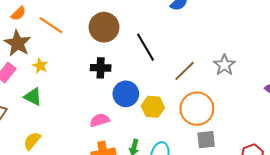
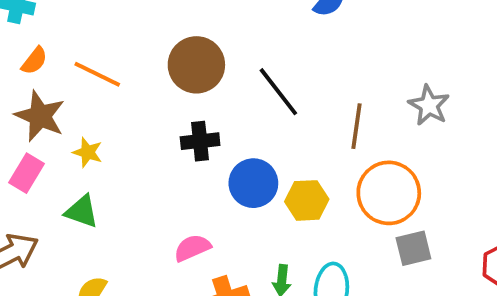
brown line: (184, 71) -> (356, 126), turned -30
pink semicircle: (100, 120) -> (192, 248), moved

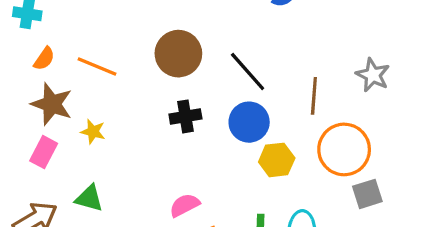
blue circle: (253, 183) -> (249, 122), moved
green triangle: (82, 211) -> (89, 198), moved

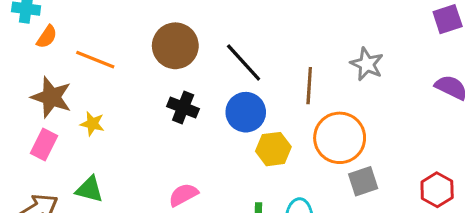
orange semicircle: (44, 59) -> (47, 37), moved
black cross: (185, 116) -> (183, 108), turned 32

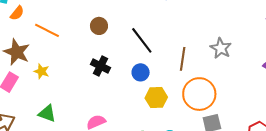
brown circle: (175, 46) -> (99, 26), size x0.6
blue circle: (246, 112) -> (141, 72), size x0.7
green triangle: (89, 189) -> (47, 113), moved

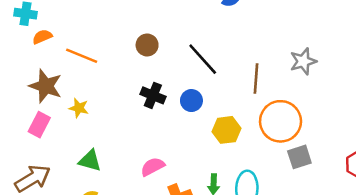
orange semicircle: (17, 13) -> (42, 37), turned -147
gray star: (221, 48) -> (303, 61), turned 30
blue circle: (141, 72) -> (191, 101), moved

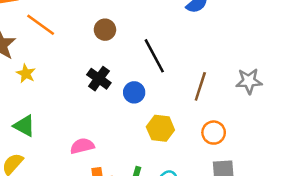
orange circle: (281, 121) -> (214, 133), size x0.6

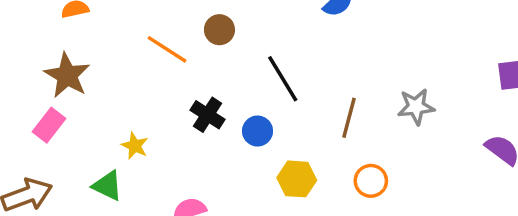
orange line: (41, 25) -> (167, 49), moved
brown circle: (105, 30) -> (219, 30), moved
yellow star: (26, 73) -> (135, 146), moved

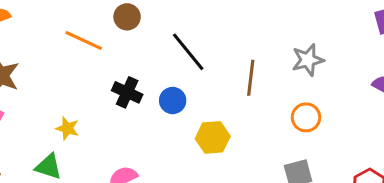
orange circle: (371, 181) -> (306, 117), moved

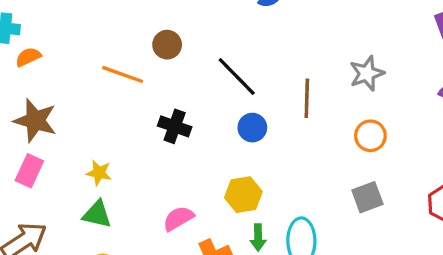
blue circle: (173, 101) -> (252, 128), moved
yellow star: (67, 128) -> (99, 173), moved
yellow hexagon: (213, 137) -> (243, 195), moved

